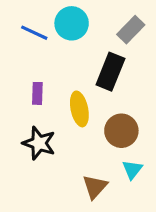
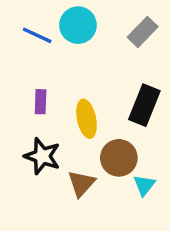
black rectangle: (110, 72) -> (144, 105), moved
brown circle: (121, 131) -> (119, 158), moved
brown triangle: (95, 187) -> (81, 183), moved

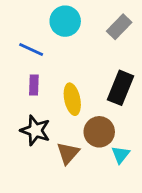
blue line: (37, 35) -> (31, 50), moved

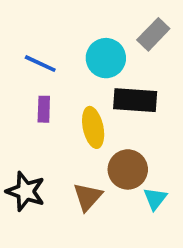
cyan circle: (65, 21) -> (106, 58), moved
black rectangle: (121, 88) -> (135, 100), moved, turned 72
black star: (35, 130) -> (26, 191), moved

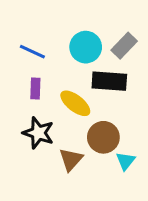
gray rectangle: (153, 34) -> (124, 46), moved
yellow ellipse: (93, 127) -> (75, 103), turned -40
black star: (26, 191) -> (38, 133), moved

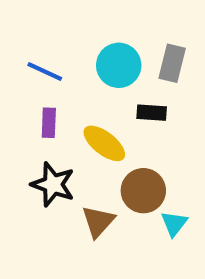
gray rectangle: (124, 46) -> (172, 63), turned -30
black rectangle: (109, 81) -> (152, 113), size x0.6

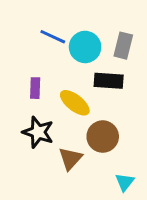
blue line: (45, 71) -> (53, 37), moved
black rectangle: (152, 113) -> (109, 81), size x1.4
cyan triangle: (174, 224) -> (125, 182), moved

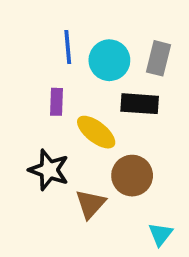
blue line: (53, 37) -> (68, 47), turned 60
purple rectangle: (35, 88) -> (56, 102), moved

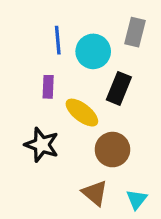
gray rectangle: (159, 58) -> (135, 32), moved
black rectangle: (140, 104) -> (119, 88), turned -72
brown triangle: (90, 204) -> (95, 193), moved, turned -32

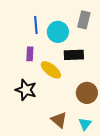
black rectangle: (119, 88) -> (74, 55), turned 66
brown circle: (112, 150) -> (87, 93), moved

